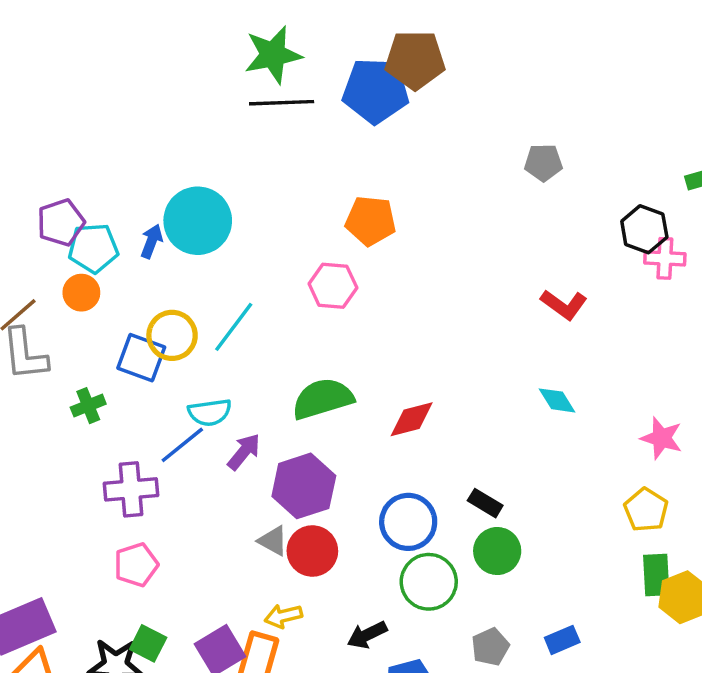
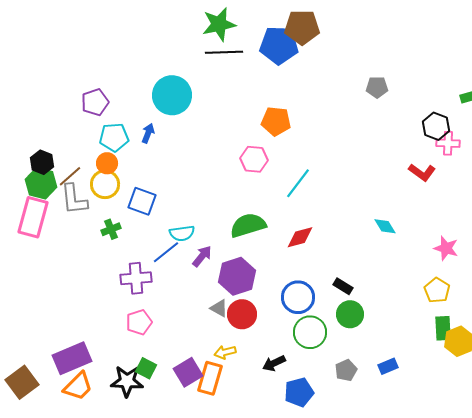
cyan circle: (198, 221) -> (172, 95), moved
purple pentagon: (61, 222) -> (95, 102), moved
red L-shape: (564, 305) -> (422, 172), moved
cyan line: (234, 327) -> (298, 183), moved
yellow circle: (172, 335) -> (105, 184), moved

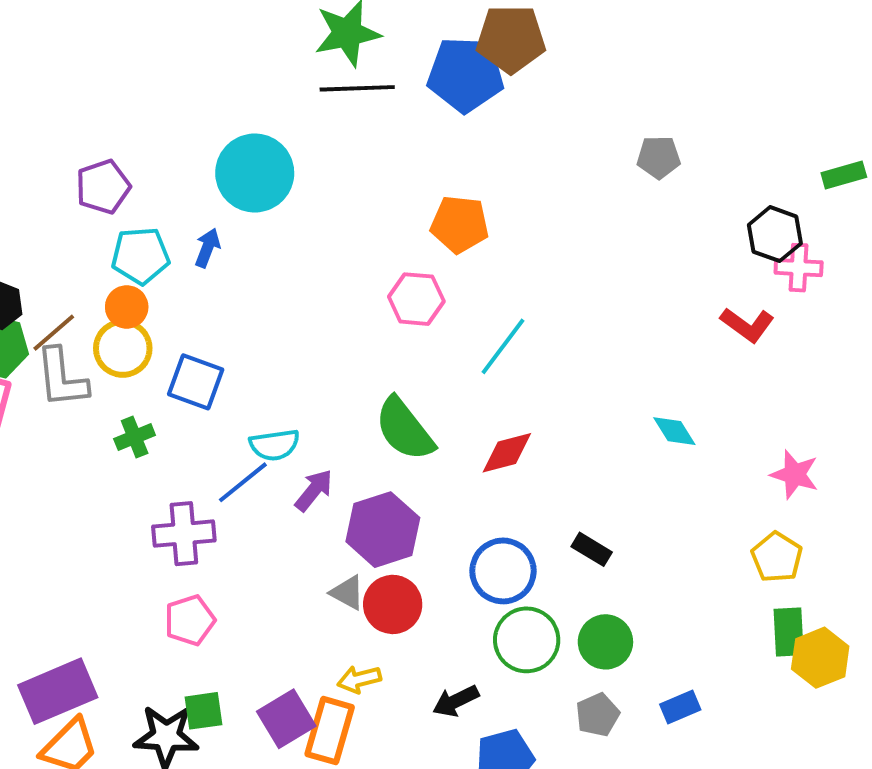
green semicircle: (248, 225) -> (404, 429), turned -111
green circle: (350, 314) -> (605, 642), moved
green square: (146, 368) -> (204, 711), turned -35

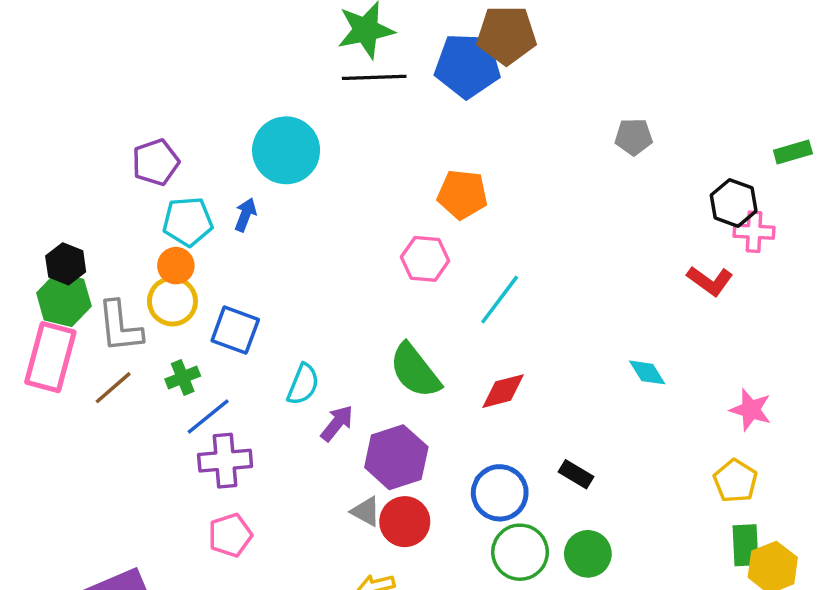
brown line: (54, 333) -> (113, 388), moved
cyan semicircle: (274, 445) -> (303, 384), turned -60
blue line: (243, 482) -> (208, 417), moved

